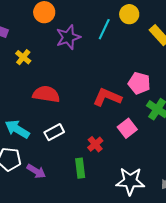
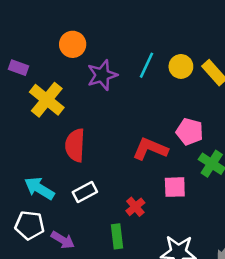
yellow circle: (129, 14) -> (181, 66), moved
yellow cross: (23, 57) -> (47, 100), size x1.8
red semicircle: (46, 94) -> (75, 145), turned -96
pink square: (127, 128) -> (175, 187), turned 36

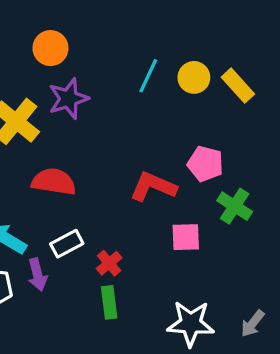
purple star: (102, 75) -> (68, 99), moved
red semicircle: (75, 145) -> (54, 182), turned 96
red cross: (135, 207) -> (109, 263), moved
purple arrow: (63, 240) -> (37, 275), moved, turned 45

